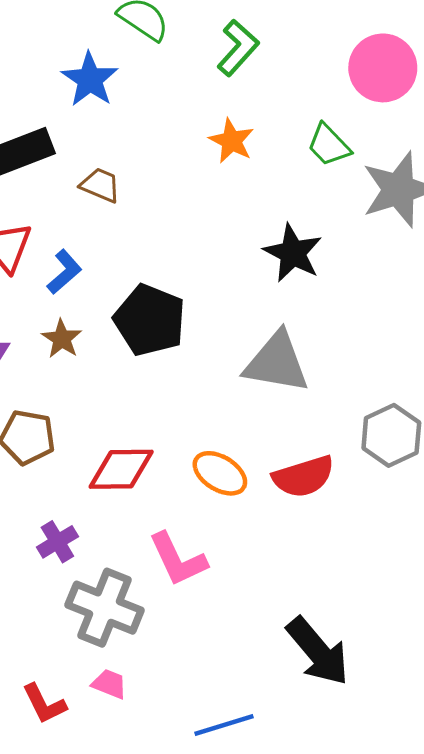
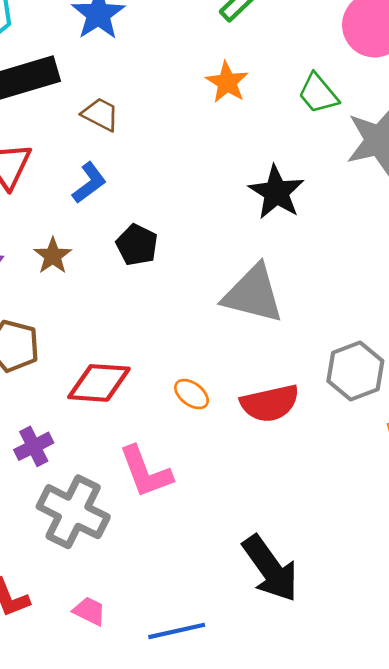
blue L-shape: (64, 272) -> (89, 183), moved
black pentagon: (150, 320) -> (137, 245), size x0.6
orange ellipse: (220, 473) -> (192, 394), size x0.7
pink trapezoid: (109, 684) -> (89, 611), moved

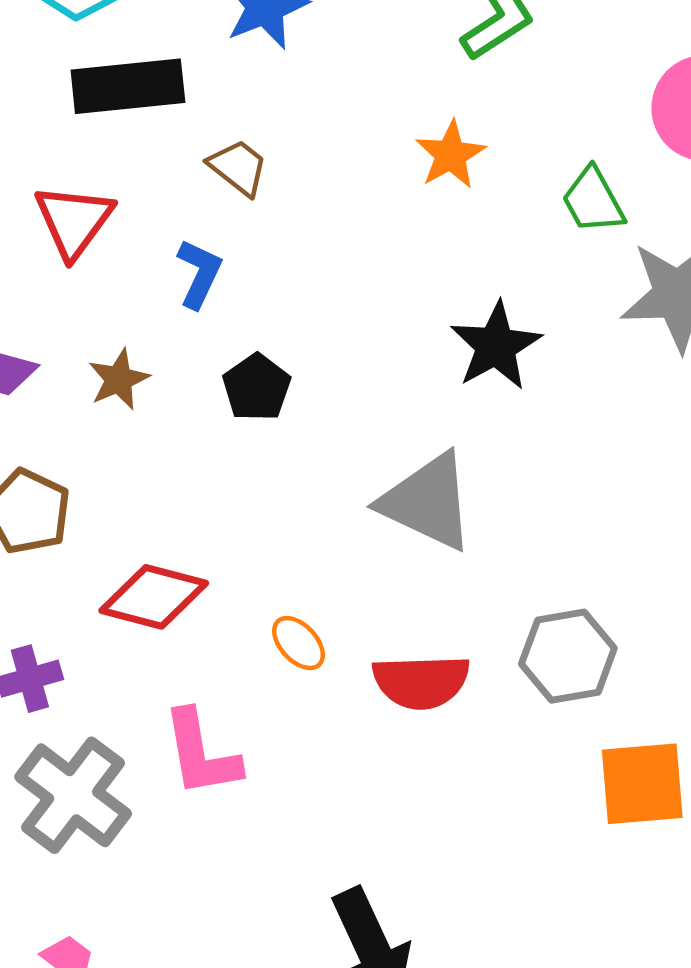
blue L-shape: (89, 183) -> (199, 274), turned -39

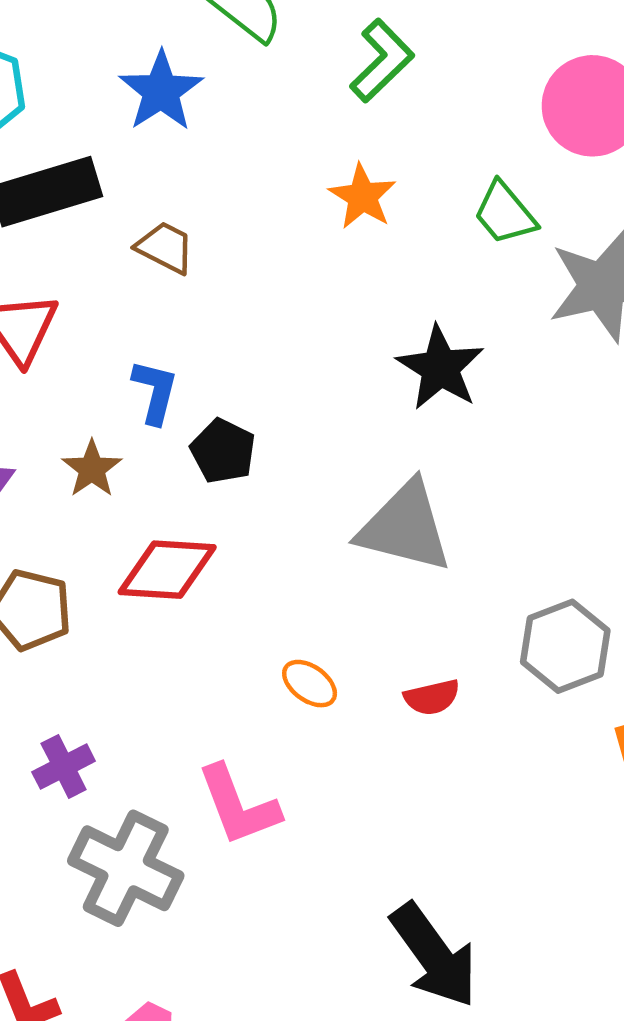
blue L-shape: (199, 274) -> (155, 392), moved
red diamond: (154, 597) -> (167, 570), moved
red semicircle: (421, 682) -> (432, 697), size x0.6

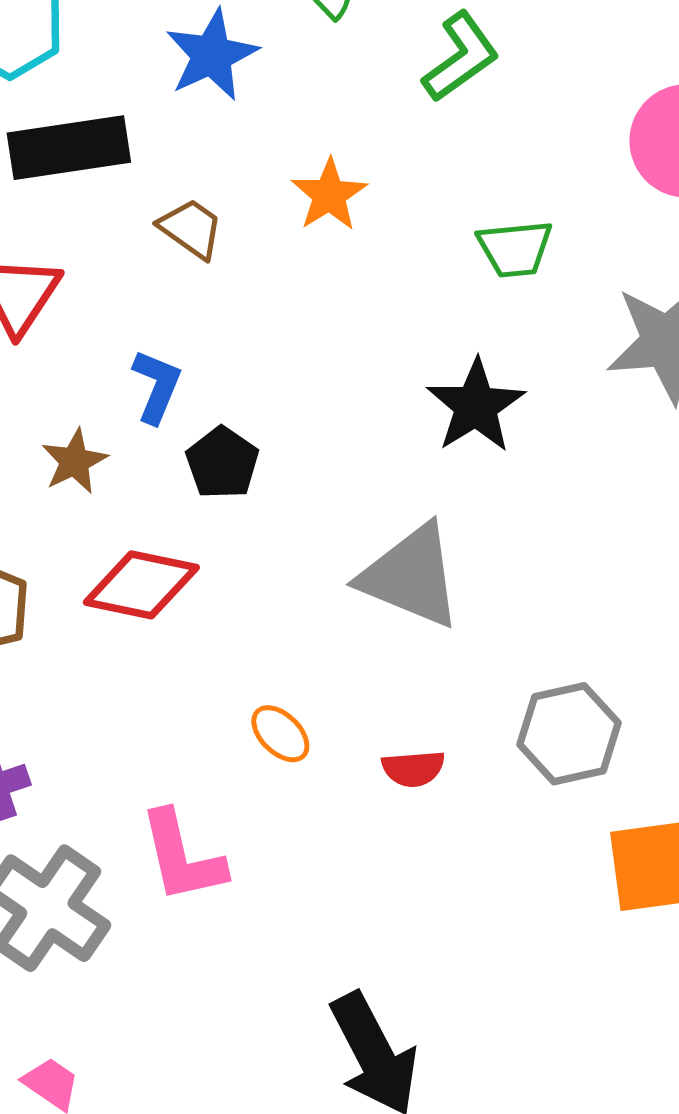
orange star: (362, 197) -> (329, 195), moved
green trapezoid: (505, 213) -> (515, 249), moved, turned -64

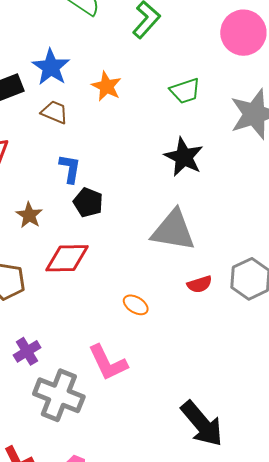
blue star: (212, 55) -> (51, 67), moved
blue L-shape: (157, 386) -> (70, 169), moved
red semicircle: (413, 769) -> (200, 284), moved

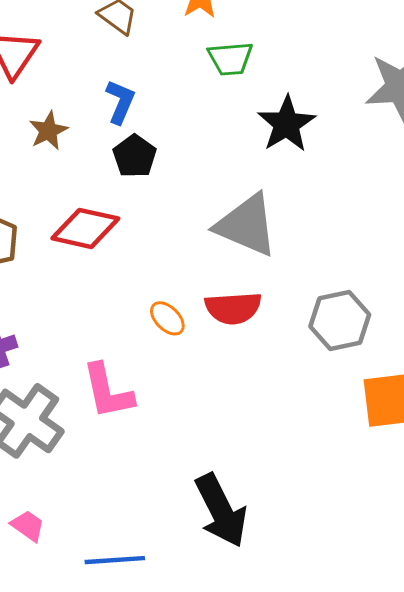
green trapezoid: (185, 91) -> (230, 58), moved
brown star: (29, 215) -> (48, 131), moved
red semicircle: (200, 284) -> (233, 308), moved, size x1.5

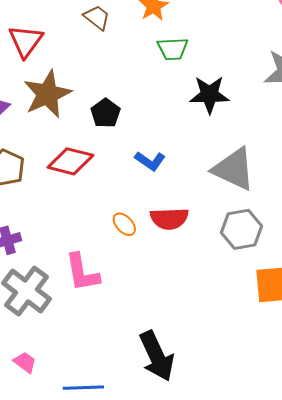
blue L-shape: (120, 102) -> (150, 161), moved, turned 100
black star: (286, 124) -> (209, 95), turned 30
brown star: (48, 131) -> (47, 94), size x1.8
gray triangle: (246, 225) -> (234, 169), moved

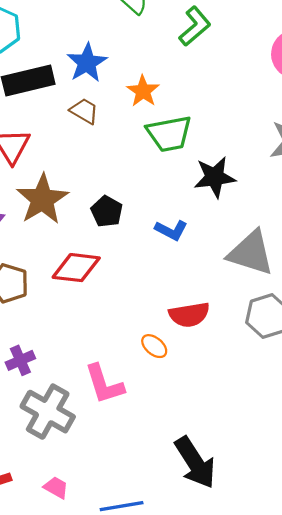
green trapezoid: (173, 49) -> (169, 134), size x1.4
blue L-shape: (150, 161) -> (171, 230), moved
orange ellipse: (124, 224) -> (154, 346), moved

